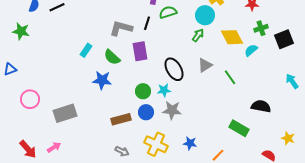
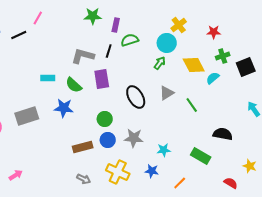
cyan rectangle: (86, 50) -> (48, 78), turned 56
cyan star: (164, 90) -> (164, 150), moved
gray rectangle: (65, 113) -> (27, 116), moved

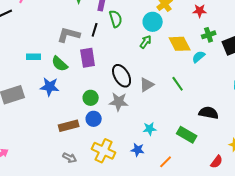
green semicircle: (130, 40) -> (116, 19), turned 90
gray triangle: (167, 93) -> (147, 85), moved
gray star: (134, 138) -> (119, 102), moved
red semicircle: (231, 183) -> (217, 162), turned 96

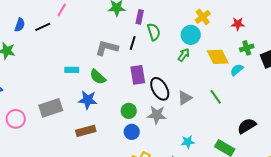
purple rectangle: (88, 58) -> (138, 75), moved
black semicircle: (209, 113) -> (247, 126), turned -42
brown rectangle: (69, 126) -> (86, 131), moved

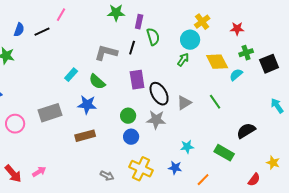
cyan rectangle: (72, 70) -> (71, 75), turned -48

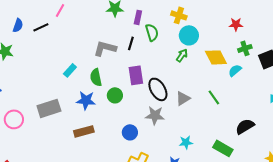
yellow cross: (202, 22) -> (179, 15), moved, turned -35
green semicircle: (97, 82) -> (96, 77), turned 36
green circle: (128, 116) -> (115, 95), moved

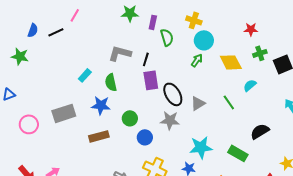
black line: (131, 43) -> (146, 59), moved
cyan semicircle: (235, 70) -> (250, 85), moved
green circle: (115, 95) -> (130, 118), moved
cyan star: (186, 142) -> (201, 147), size x1.6

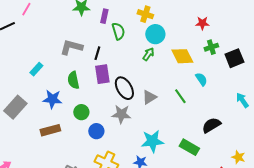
green semicircle: (111, 82) -> (73, 80), moved
cyan semicircle: (250, 85) -> (201, 79), turned 96
gray rectangle: (64, 113) -> (15, 107), turned -30

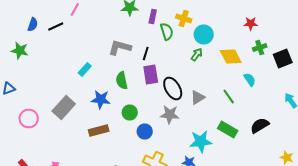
yellow cross: (145, 14) -> (184, 18), moved
green rectangle: (189, 147) -> (228, 130), moved

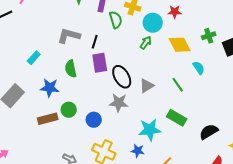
red star: (251, 24) -> (175, 12), moved
green circle: (130, 112) -> (69, 110), moved
black semicircle: (260, 126) -> (209, 132), moved

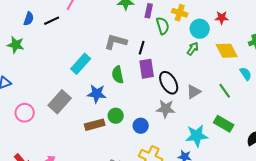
cyan rectangle: (34, 58) -> (81, 64), size x1.5

